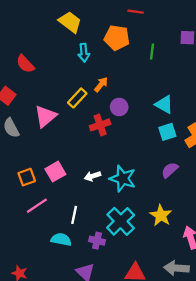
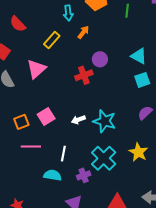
orange arrow: (101, 84) -> (83, 32), moved
yellow rectangle: (77, 98) -> (52, 40), moved
pink line: (37, 206) -> (31, 146), turned 36
purple cross: (97, 241) -> (84, 175), turned -32

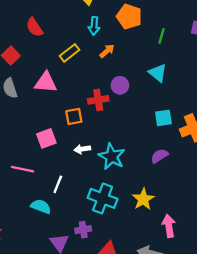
cyan triangle: (139, 56) -> (158, 73), moved
pink triangle: (36, 69) -> (46, 82), turned 35
orange square: (21, 122) -> (74, 116), moved
cyan cross: (104, 158) -> (103, 198), turned -35
purple cross: (84, 175) -> (83, 230), moved

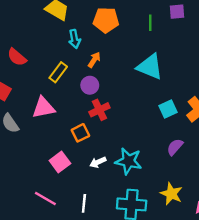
green line: (162, 36) -> (150, 23), moved
cyan triangle: (158, 73) -> (150, 67), size x1.4
purple circle: (120, 85) -> (90, 85), moved
pink line: (23, 169) -> (45, 199), turned 35

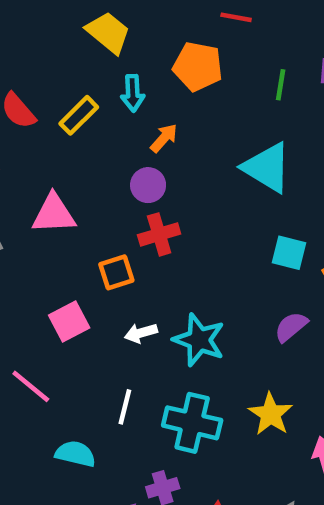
yellow rectangle: (58, 72) -> (79, 115), moved
cyan square: (168, 109) -> (289, 253), turned 30
white line: (84, 203) -> (125, 407), moved

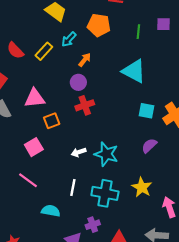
cyan arrow: (133, 93) -> (69, 39), turned 49
orange square: (116, 272) -> (52, 121), moved
pink square: (69, 322) -> (34, 147), moved

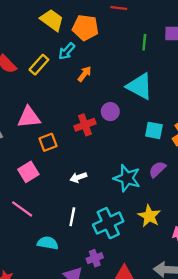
orange pentagon: (99, 25) -> (85, 28), moved
purple circle: (78, 82) -> (110, 112), moved
cyan star: (106, 154) -> (127, 178), moved
cyan cross: (105, 193) -> (108, 223), turned -35

